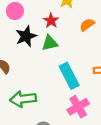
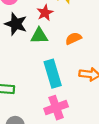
orange semicircle: (87, 25) -> (73, 38), moved
black star: (26, 36) -> (16, 24), turned 30

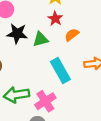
red star: (45, 13) -> (55, 19), moved
pink cross: (56, 108) -> (45, 101), moved

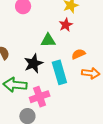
black star: (17, 34) -> (34, 63), moved, turned 30
orange semicircle: (72, 35) -> (78, 54), moved

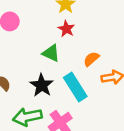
green triangle: (48, 40) -> (51, 53), turned 42

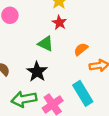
cyan rectangle: (75, 87) -> (83, 93), moved

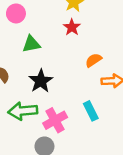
green triangle: (46, 44) -> (31, 44), moved, turned -42
cyan rectangle: (83, 93) -> (91, 111), size x0.7

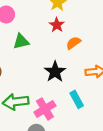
orange semicircle: (93, 60) -> (73, 43), moved
black star: (41, 81) -> (55, 72), moved

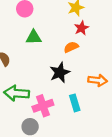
red star: (57, 25) -> (82, 28), moved
orange semicircle: (73, 43) -> (71, 47), moved

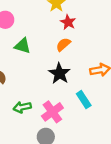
green triangle: (34, 37) -> (23, 46), turned 35
green arrow: (17, 93) -> (22, 107), size x0.7

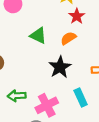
green triangle: (23, 46) -> (38, 36), moved

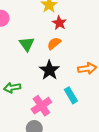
green triangle: (38, 36) -> (27, 44), turned 35
green arrow: (17, 96) -> (12, 88), moved

